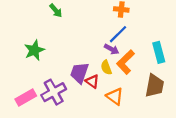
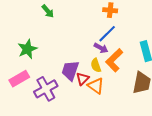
red triangle: (92, 81) -> (83, 79), turned 40
orange triangle: (115, 96) -> (96, 86), moved
pink rectangle: (26, 97) -> (19, 79), moved

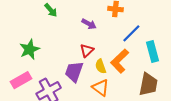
blue line: (107, 34) -> (131, 33), moved
purple arrow: (101, 48) -> (89, 24), moved
red triangle: (83, 79) -> (87, 50), moved

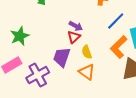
purple arrow: (89, 24) -> (76, 26), moved
orange L-shape: (120, 61) -> (119, 47), moved

